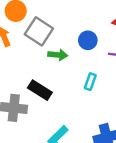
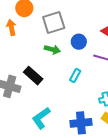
gray square: (39, 31) -> (54, 22), moved, turned 30

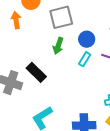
green arrow: (52, 49) -> (58, 46), turned 91
cyan rectangle: (75, 76) -> (85, 59), moved

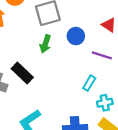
cyan rectangle: (85, 59) -> (89, 83), moved

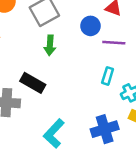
blue circle: (76, 36) -> (90, 26), moved

